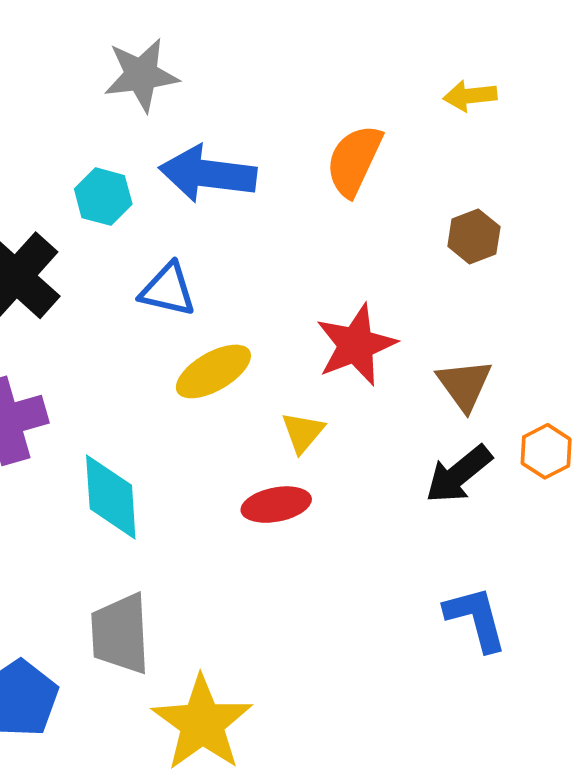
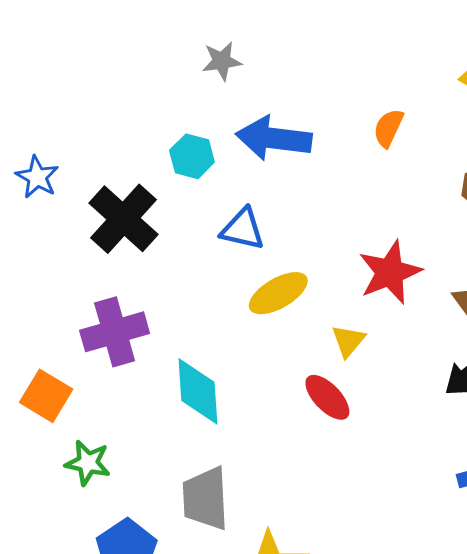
gray star: (141, 75) -> (222, 61), size x0.7
orange semicircle: (354, 160) -> (388, 128), size x0.7
red ellipse: (276, 505) -> (327, 397), turned 57

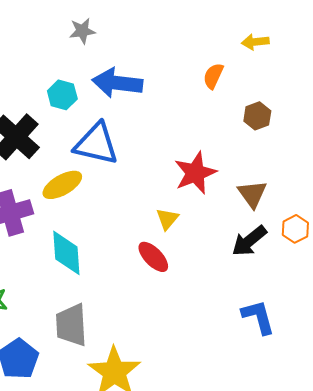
orange semicircle: (388, 128) -> (213, 76), moved
blue triangle: (243, 229) -> (96, 144), size x1.5
yellow ellipse: (278, 293) -> (62, 185), moved

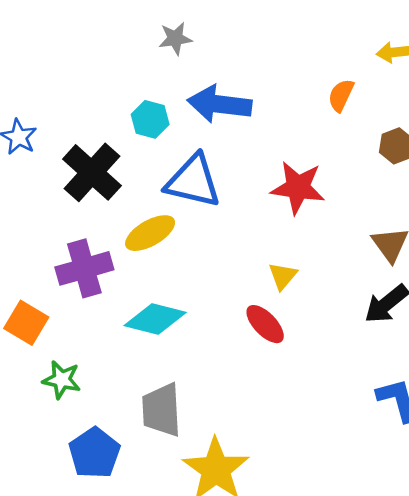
red star: (195, 173) -> (298, 188), moved, turned 30
cyan diamond: (66, 253) -> (155, 319), turned -72

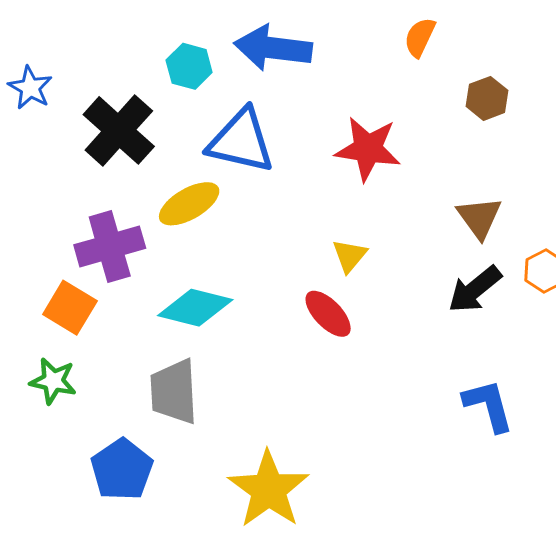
orange square: (26, 323) -> (70, 308), moved
green star: (62, 380) -> (53, 381), moved
gray trapezoid: (161, 410) -> (174, 392), moved

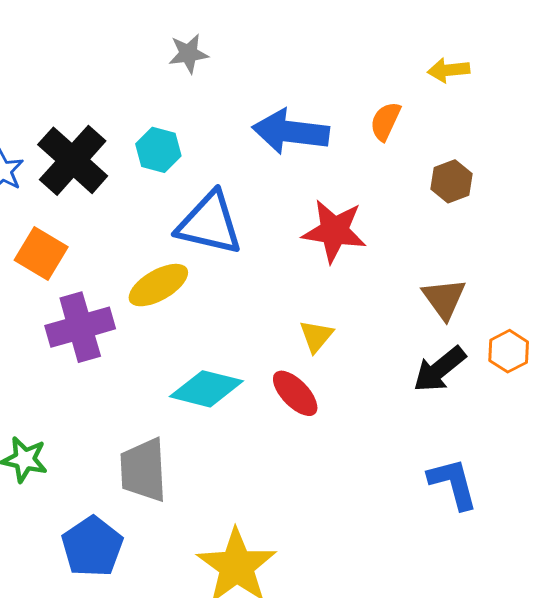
blue arrow: (273, 48) -> (291, 132), moved
black cross: (119, 130) -> (73, 160), moved
orange square: (70, 308) -> (41, 254), moved
cyan diamond: (195, 308) -> (206, 389), moved

